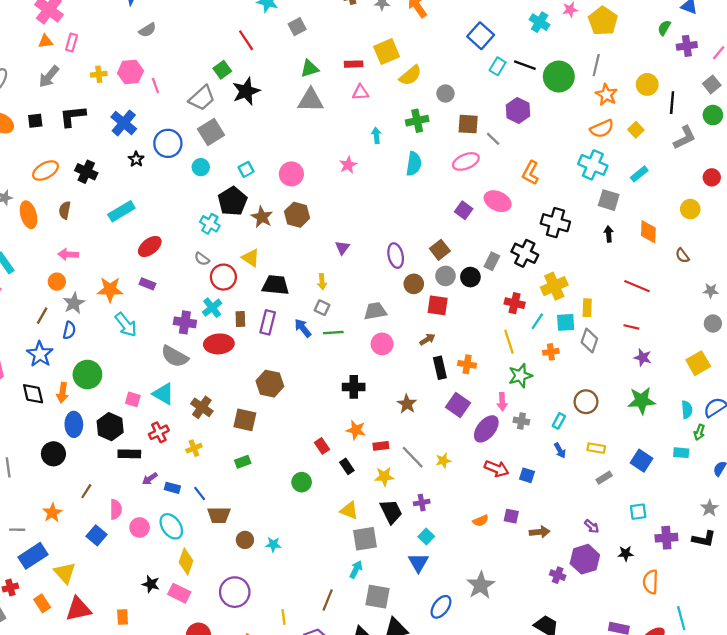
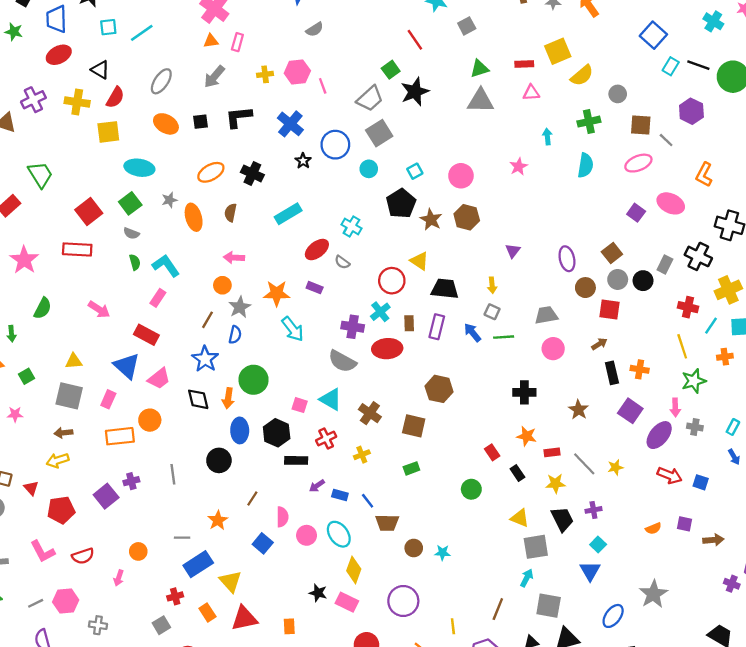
cyan cross: (210, 224) -> (351, 226), moved
gray semicircle: (202, 259) -> (342, 262), moved

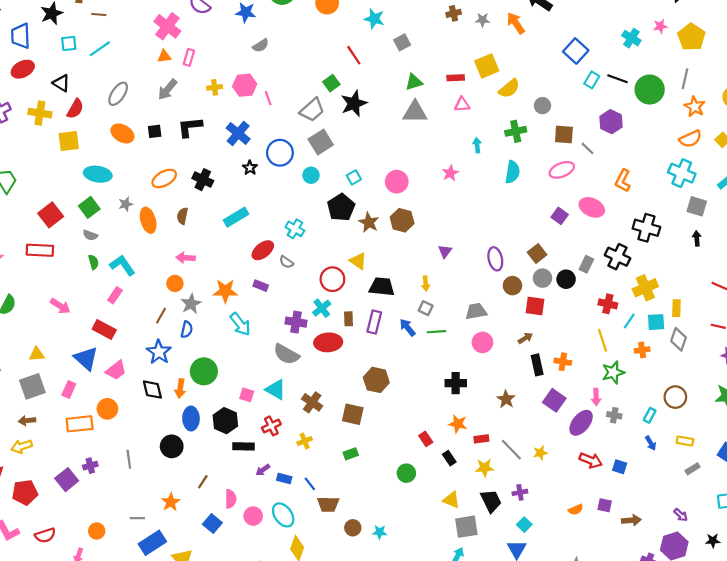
gray square: (69, 396) -> (32, 386), turned -32

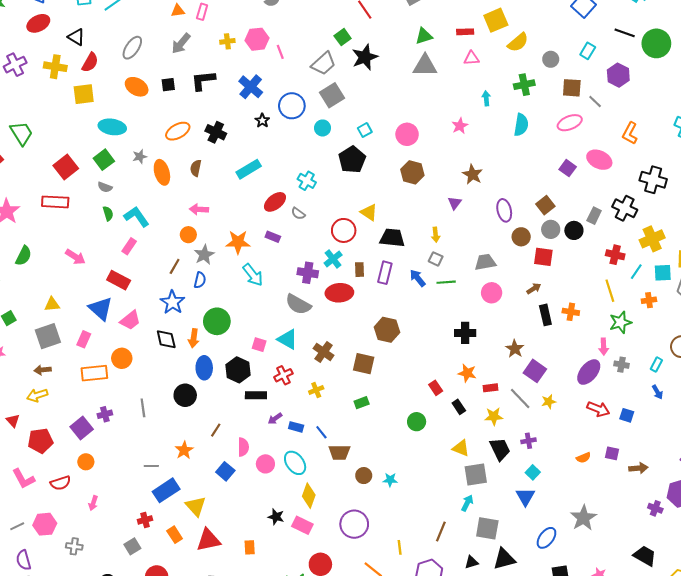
cyan rectangle: (592, 80) -> (588, 51), moved
brown star: (369, 222) -> (473, 174), moved
purple square: (554, 400) -> (535, 371), moved
orange circle: (97, 531) -> (86, 462), moved

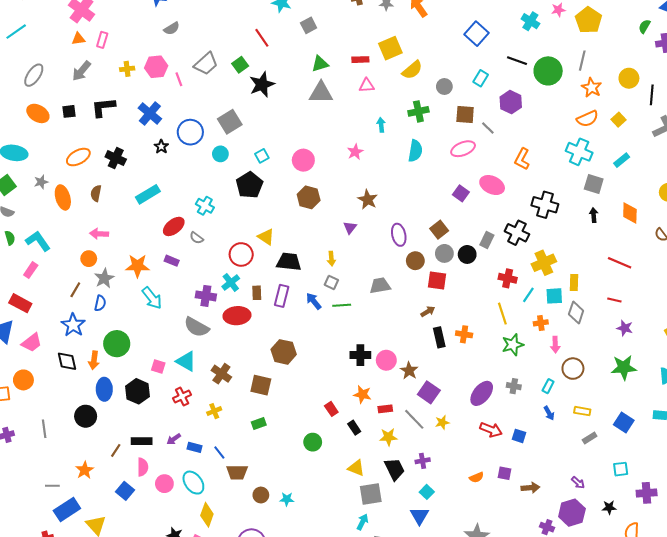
gray trapezoid: (324, 64) -> (206, 64), moved
pink circle: (492, 293) -> (386, 360), moved
pink arrow: (604, 347) -> (555, 345), moved
black rectangle: (256, 395) -> (142, 441), moved

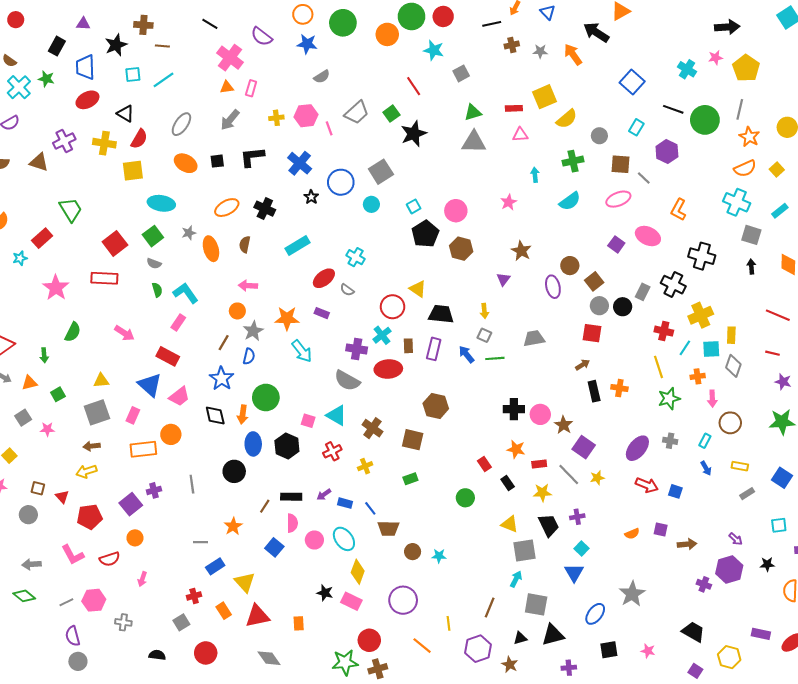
cyan semicircle: (415, 151) -> (570, 201), turned 45
black pentagon: (249, 185) -> (425, 234), moved
brown circle: (415, 261) -> (570, 266), moved
blue rectangle: (67, 510) -> (215, 566), size x0.7

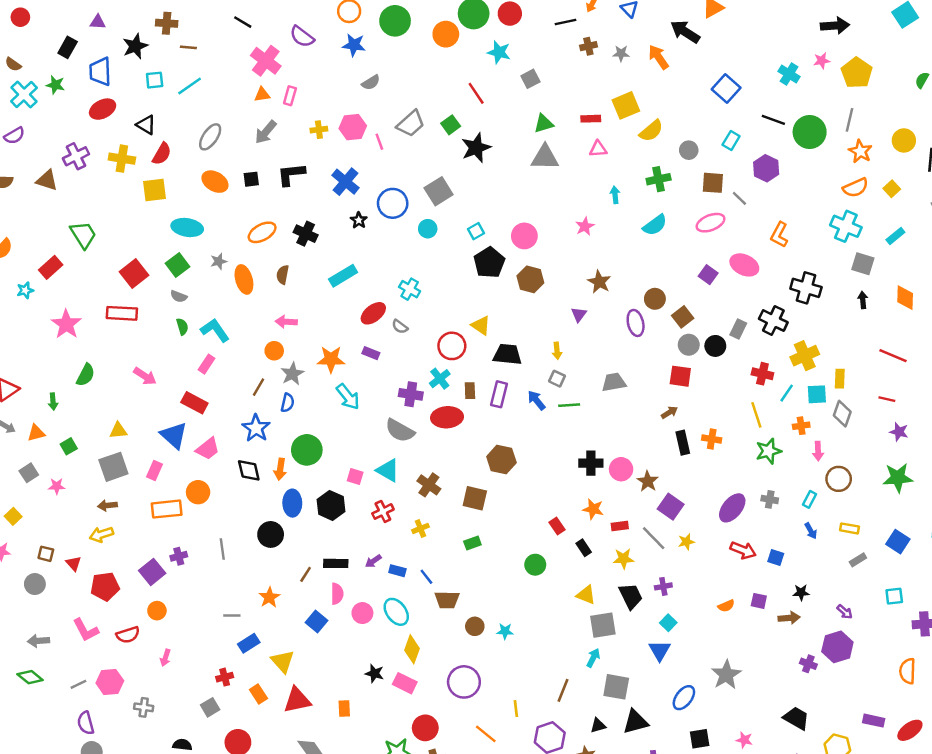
black star: (767, 564) -> (801, 592), moved

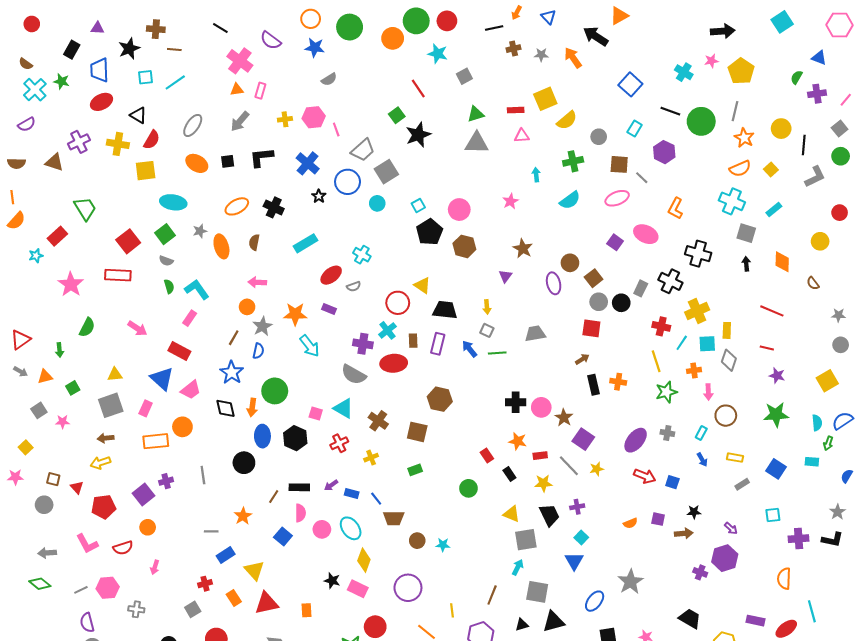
gray trapezoid: (411, 124) -> (363, 150), moved
gray semicircle: (400, 327) -> (354, 286), turned -56

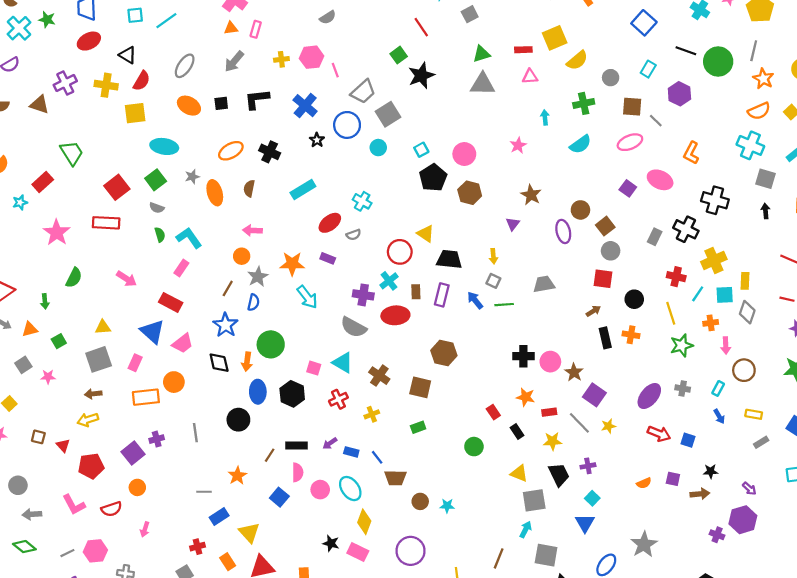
black circle: (621, 303) -> (634, 299), moved
gray circle: (44, 505) -> (18, 485), moved

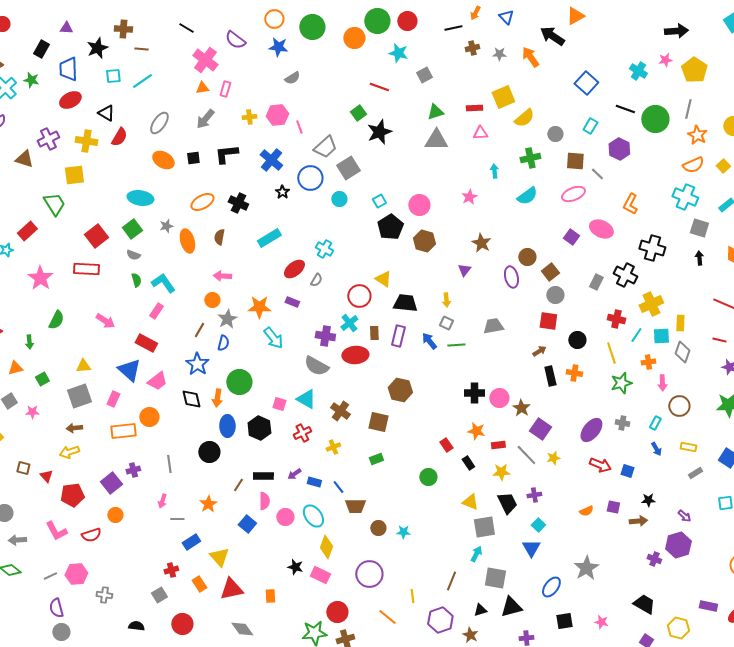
red line: (421, 27) -> (379, 87), turned -36
yellow square: (135, 113) -> (74, 175), moved
gray semicircle: (354, 235) -> (316, 280), turned -40
pink arrow: (145, 529) -> (162, 501), moved

